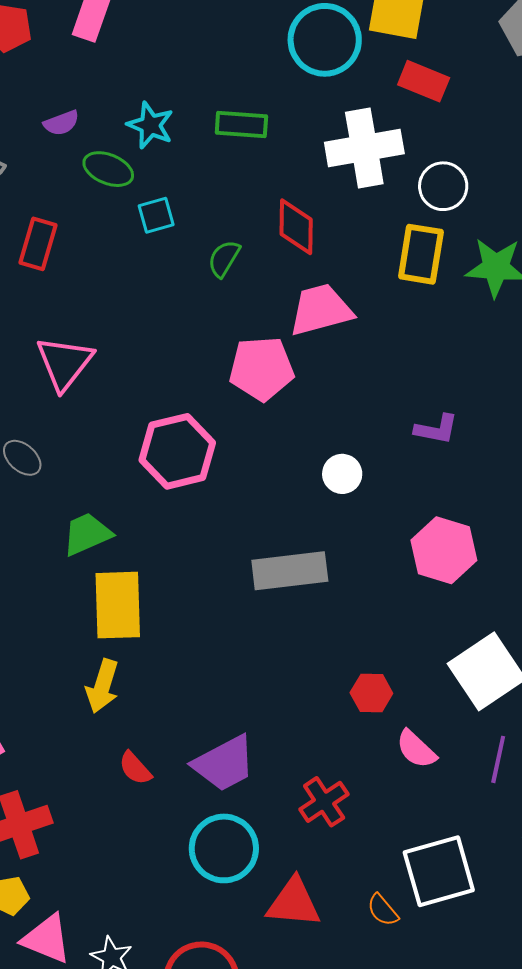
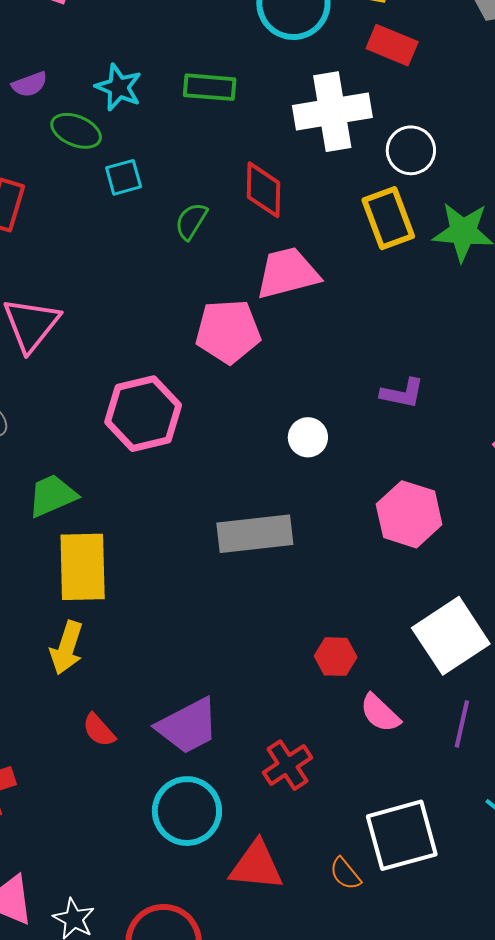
yellow rectangle: (421, 254) -> (388, 218), turned -30

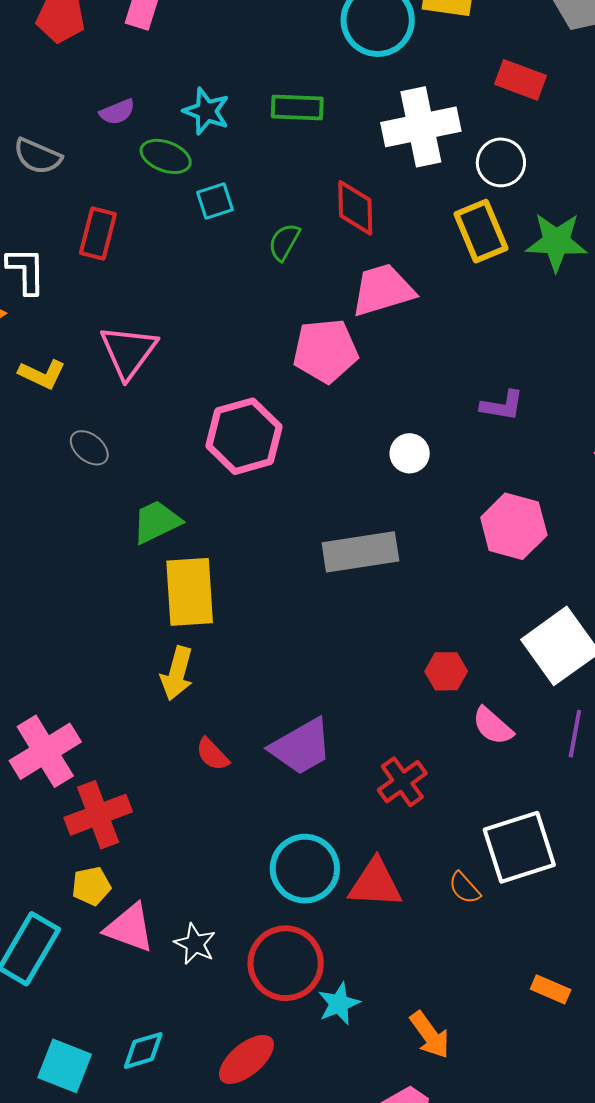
red rectangle: (392, 45) -> (521, 80), moved
cyan circle: (187, 811) -> (305, 869), moved

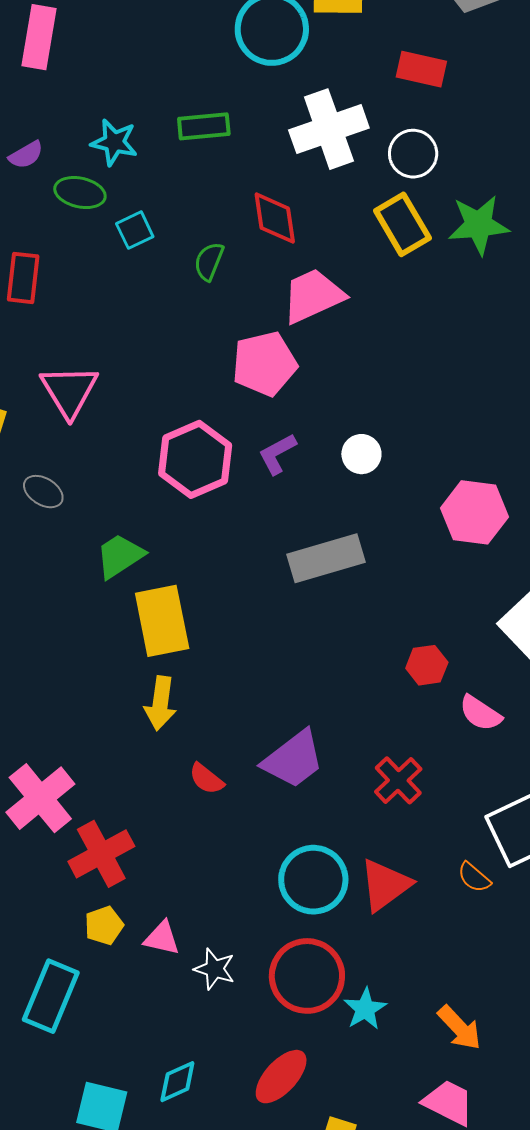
purple L-shape: (502, 406) -> (277, 454), moved, turned 150
red triangle: (375, 884) -> (385, 885), turned -32
pink triangle: (130, 928) -> (162, 938), moved, size x0.7

